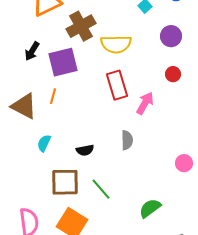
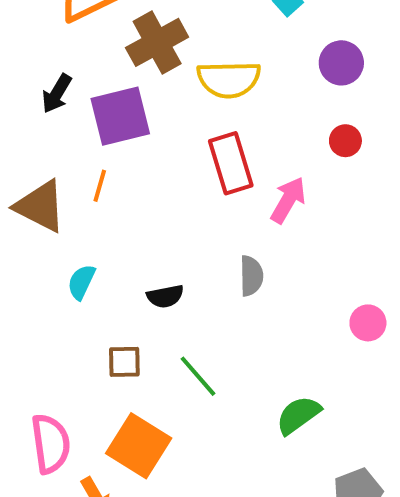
brown square: (65, 182) -> (124, 362), size x0.6

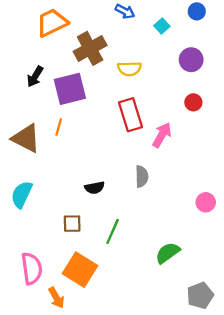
yellow semicircle: (229, 79) -> (129, 69), size x0.7
cyan semicircle: (81, 282) -> (22, 194), moved, size x1.4
green line: (198, 376) -> (113, 231), turned 65

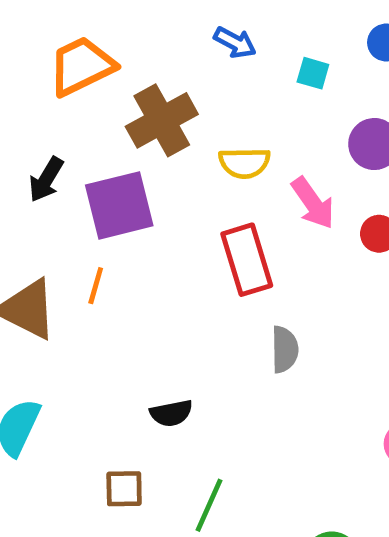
cyan square: (162, 26) -> (313, 73), turned -32
pink arrow: (162, 135) -> (313, 203), moved, turned 115
gray semicircle: (142, 176) -> (285, 349), moved

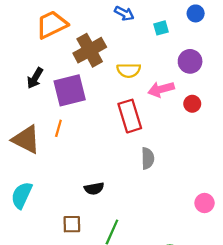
cyan square: (313, 73) -> (161, 28), turned -32
pink arrow: (313, 203) -> (161, 89), turned 110

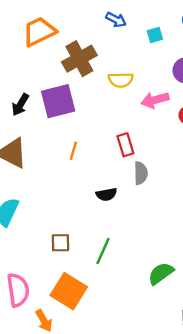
black arrow: (35, 78) -> (20, 105), moved
red rectangle: (130, 116) -> (125, 145), moved, size x0.7
orange line: (58, 128) -> (73, 151), moved
black semicircle: (94, 189) -> (107, 194), moved

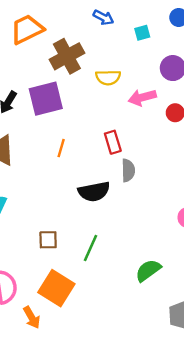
black semicircle: (107, 194) -> (94, 192), size x1.5

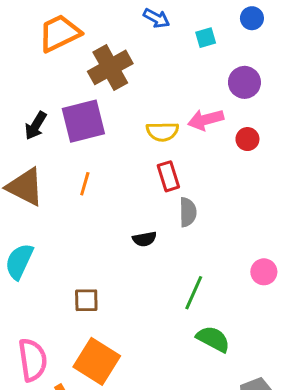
yellow semicircle: (108, 77) -> (162, 132), moved
orange line: (61, 148) -> (85, 184), moved
black semicircle: (94, 192) -> (145, 239), size x0.6
green line: (90, 248) -> (194, 293), moved
green semicircle: (148, 270) -> (213, 339), turned 64

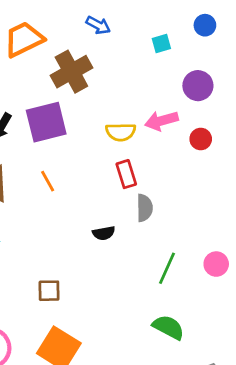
blue arrow: (156, 18) -> (98, 25), moved
orange line: (85, 184) -> (48, 181), turned -45
green line: (194, 293) -> (167, 268), moved

